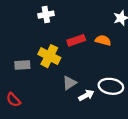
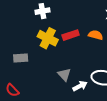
yellow cross: (49, 56) -> (48, 38), moved
gray triangle: (69, 83) -> (64, 75), turned -40

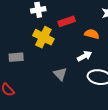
red rectangle: (71, 35) -> (67, 21), moved
white arrow: (80, 86) -> (84, 56), moved

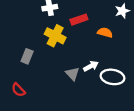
white arrow: (84, 56) -> (91, 66), moved
gray rectangle: (16, 57) -> (27, 56), turned -64

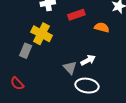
yellow cross: (55, 36) -> (41, 34), moved
white ellipse: (113, 77) -> (87, 86), moved

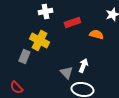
white arrow: (88, 60) -> (83, 65), turned -40

